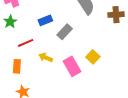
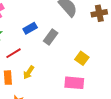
yellow arrow: (46, 57) -> (29, 72), moved, turned -72
pink rectangle: (72, 66) -> (74, 83), moved, turned -48

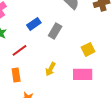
yellow square: (82, 58) -> (88, 49), turned 32
yellow arrow: (29, 72) -> (51, 69), moved

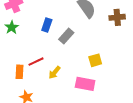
blue rectangle: (34, 24) -> (47, 25), turned -48
red line: (20, 50) -> (36, 62), moved

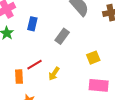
blue rectangle: (47, 25) -> (32, 24), moved
pink rectangle: (85, 84) -> (99, 85), moved

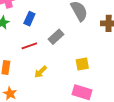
red line: (34, 65) -> (29, 46), moved

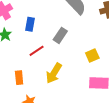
yellow arrow: (41, 72) -> (54, 73), size x1.5

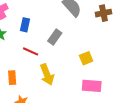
red line: (37, 51) -> (31, 51), turned 56
yellow arrow: (54, 73) -> (47, 75), turned -55

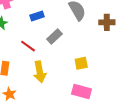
blue rectangle: (25, 25) -> (37, 16), moved, turned 48

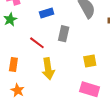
gray rectangle: (54, 36) -> (64, 34), turned -35

